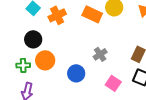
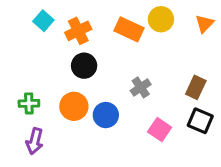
black circle: (33, 39) -> (84, 66), moved
orange circle: (45, 60) -> (74, 106), moved

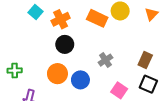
green cross: (29, 103) -> (15, 70), moved

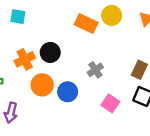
cyan square: (36, 12) -> (18, 17), turned -32
orange cross: (61, 19) -> (25, 59), moved

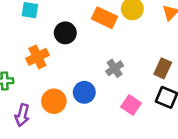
black circle: (50, 52) -> (65, 33), moved
orange circle: (42, 85) -> (54, 101), moved

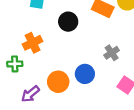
orange cross: (37, 57) -> (33, 43), moved
purple arrow: (22, 115) -> (30, 94), turned 36

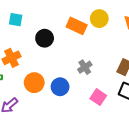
orange circle: (58, 82) -> (34, 83), moved

